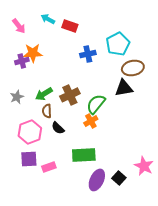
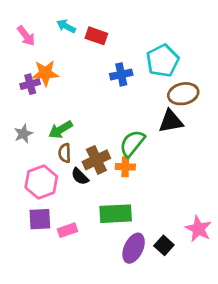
brown cross: (70, 95) -> (96, 160), moved
orange cross: (91, 121) -> (125, 167), turned 32

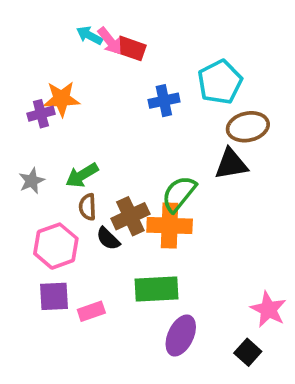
pink arrow: (26, 36) -> (110, 41), moved
orange cross: (125, 167) -> (170, 226), size x1.6
black square: (164, 245) -> (248, 352), moved

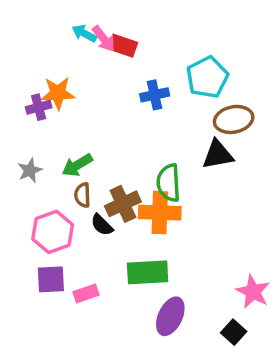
green semicircle: (179, 194) -> (169, 183), turned -42

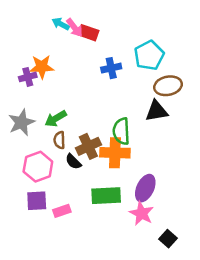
gray star: (30, 170) -> (21, 122), size x1.5
pink star: (253, 292) -> (141, 213), moved
purple ellipse: (170, 316) -> (145, 188), moved

